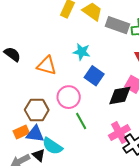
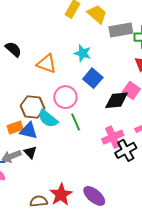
gray rectangle: (118, 25) -> (121, 30), turned -35
cyan semicircle: (52, 146) -> (48, 119), moved

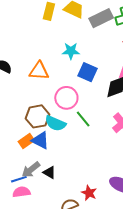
blue triangle: (29, 131) -> (40, 140), turned 30
black triangle: (30, 152) -> (49, 172), moved
red star: (61, 195) -> (89, 193), size x0.7

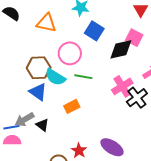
green line: (83, 119) -> (83, 77), turned -48
orange rectangle: (26, 141) -> (72, 106), moved

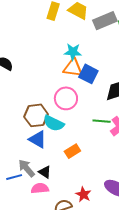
orange triangle: (46, 23) -> (73, 68), moved
green line: (83, 77) -> (102, 121), moved
gray arrow: (25, 120) -> (27, 168), turned 84
pink semicircle: (12, 140) -> (40, 188), moved

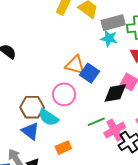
cyan star: (73, 52) -> (109, 38), moved
green line: (102, 121) -> (96, 122), turned -36

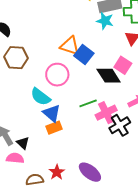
black diamond: (115, 93) -> (109, 76), turned 65
brown hexagon: (32, 107) -> (16, 58), moved
blue triangle: (30, 131) -> (52, 113), moved

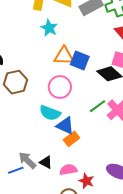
cyan star: (105, 21) -> (49, 28), moved, turned 30
pink semicircle: (15, 158) -> (68, 170), moved

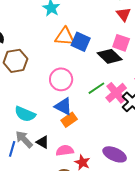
pink circle: (60, 87) -> (61, 79), moved
cyan semicircle: (50, 113) -> (25, 114), moved
blue line: (16, 170) -> (12, 149), turned -56

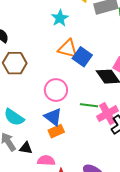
green line: (96, 88) -> (89, 105), turned 30
black triangle: (43, 142) -> (26, 148), turned -32

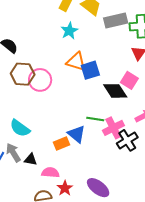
blue square: (82, 57) -> (90, 70), turned 36
pink circle: (56, 90) -> (40, 80), moved
blue triangle: (53, 117) -> (77, 134), moved

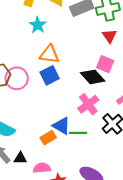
blue square: (90, 70) -> (50, 75), moved
green line: (95, 119) -> (78, 133), moved
pink cross: (113, 128) -> (88, 104), moved

